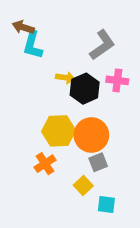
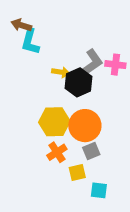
gray L-shape: (102, 45) -> (91, 63), moved
pink cross: (117, 80) -> (115, 65), moved
orange cross: (45, 164) -> (57, 152), moved
yellow square: (83, 185) -> (77, 173), turned 30

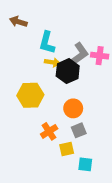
cyan L-shape: (30, 42) -> (47, 43), moved
yellow hexagon: (54, 122) -> (30, 95), moved
orange circle: (85, 126) -> (73, 108), size x0.7

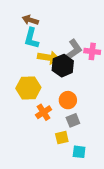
brown arrow: (18, 22) -> (30, 20), moved
cyan L-shape: (47, 43) -> (31, 38), moved
yellow arrow: (52, 62) -> (49, 58), size x1.5
orange cross: (49, 131) -> (44, 112), moved

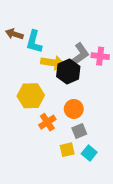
brown arrow: (30, 20) -> (14, 34), moved
cyan square: (79, 152) -> (89, 153), moved, turned 32

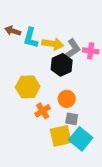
yellow arrow: (53, 63) -> (53, 44), moved
gray square: (79, 131) -> (72, 119), turned 32
yellow square: (67, 150) -> (61, 136), size x1.6
cyan square: (89, 153) -> (81, 139), size x1.6

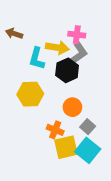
cyan L-shape: (31, 38) -> (37, 58), moved
pink cross: (91, 51) -> (77, 35), moved
orange cross: (43, 111) -> (55, 130), moved, turned -35
gray square: (72, 119) -> (88, 127), moved, turned 32

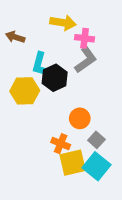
yellow arrow: (57, 48) -> (63, 23), moved
black hexagon: (67, 70) -> (55, 78), moved
yellow hexagon: (30, 94) -> (25, 91), moved

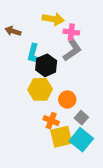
yellow hexagon: (25, 91) -> (40, 89), moved

